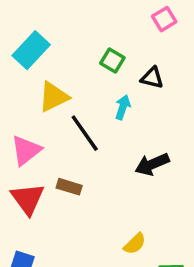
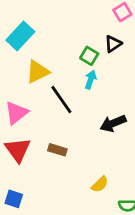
green square: (112, 61) -> (89, 56), moved
black triangle: (152, 78) -> (113, 44), moved, turned -48
brown rectangle: (69, 187) -> (57, 150), moved

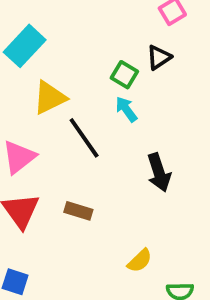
cyan arrow: (91, 80) -> (126, 109), turned -54
black arrow: (113, 123) -> (159, 172), turned -85

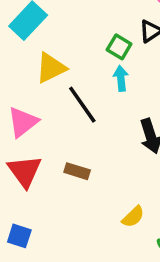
cyan arrow: (126, 109) -> (121, 78), turned 30

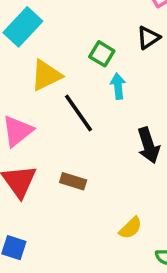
green square: (119, 47) -> (102, 54), moved

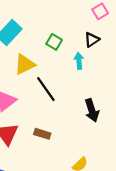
green square: (102, 54) -> (54, 42), moved
cyan arrow: (118, 86) -> (79, 61), moved

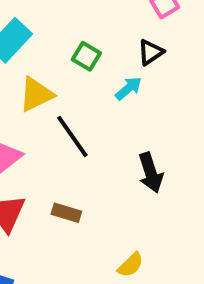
cyan arrow: (79, 61) -> (129, 88), turned 56

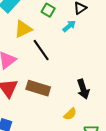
black arrow: (151, 173) -> (83, 89), moved
brown rectangle: (66, 213) -> (38, 88), size x1.6

